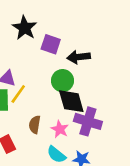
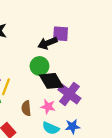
purple square: (51, 44) -> (61, 34), moved
purple cross: (88, 121) -> (69, 94), turned 35

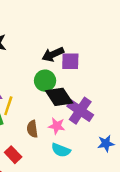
purple square: (61, 34) -> (70, 61), moved
blue star: (72, 126) -> (106, 144), moved

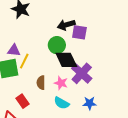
blue star: (106, 144) -> (90, 103), moved

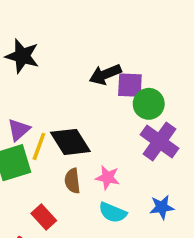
green circle: (57, 45) -> (149, 104), moved
purple triangle: (14, 50) -> (19, 130), turned -40
black diamond: (66, 60) -> (70, 142), moved
purple cross: (82, 73) -> (159, 142), moved

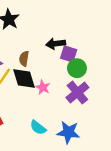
pink star: (108, 178) -> (43, 87), moved
brown semicircle: (72, 181) -> (24, 59), moved
blue star: (162, 207) -> (68, 132), size x1.5

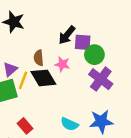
black arrow: (56, 44) -> (67, 35), turned -30
pink star: (43, 87) -> (62, 64), moved

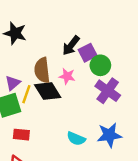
purple square: (83, 42) -> (88, 53), turned -30
brown semicircle: (39, 58) -> (42, 70), size x1.5
red rectangle: (25, 126) -> (21, 135), moved, turned -42

